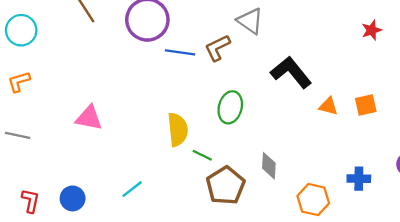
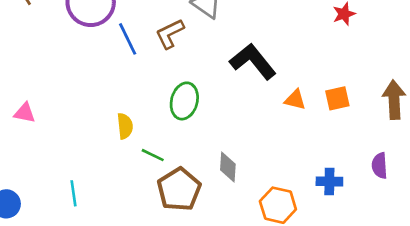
blue line: (180, 52) -> (128, 39), turned 56
pink triangle: (89, 118) -> (25, 113), size x0.7
yellow semicircle: (178, 130) -> (125, 126), size x0.7
cyan line: (132, 189) -> (74, 193), turned -60

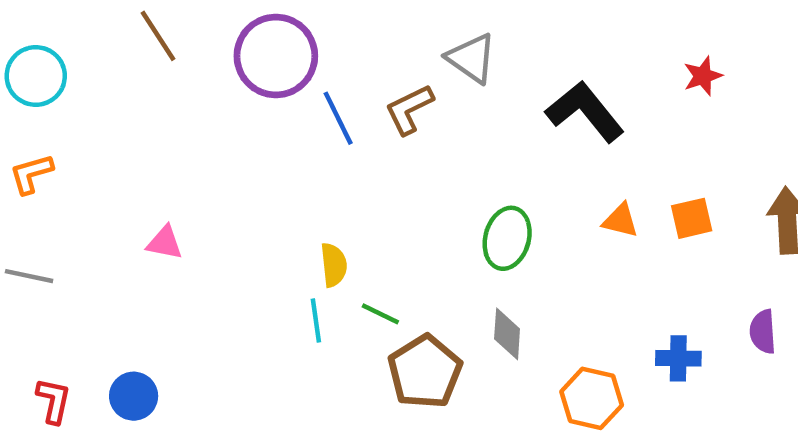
black L-shape: (253, 61) -> (585, 112), moved
green ellipse: (184, 101) -> (507, 238), moved
cyan line: (74, 193) -> (316, 321), moved

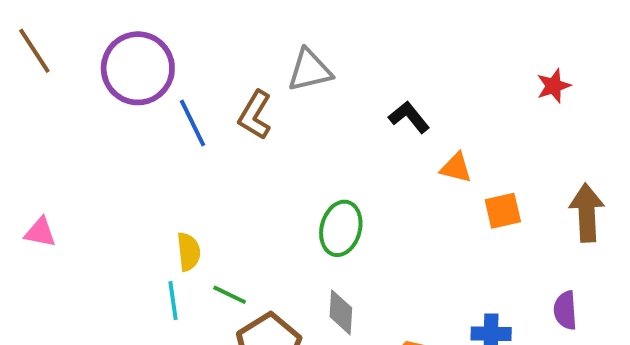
gray triangle: (472, 58) -> (310, 70), turned -48
red star: (703, 76) -> (554, 86), moved
brown L-shape: (409, 109) -> (255, 115), turned -33
black L-shape: (585, 112) -> (409, 117), size x0.6
orange triangle: (620, 220) -> (456, 168), moved

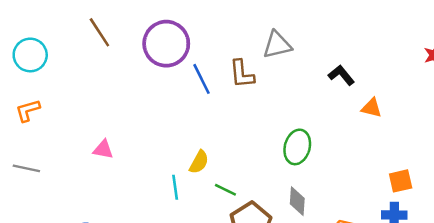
brown L-shape: (255, 115) -> (242, 74), turned -36
orange square: (503, 211) -> (401, 181), moved
yellow semicircle: (189, 252) -> (199, 162), turned 35
cyan line: (173, 301) -> (175, 187), moved

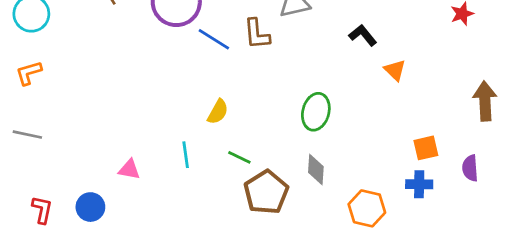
blue line: (202, 79) -> (214, 39), turned -32
orange triangle: (372, 108) -> (395, 70), turned 30
pink triangle: (103, 149) -> (129, 169), moved
yellow semicircle: (199, 162) -> (218, 112), moved

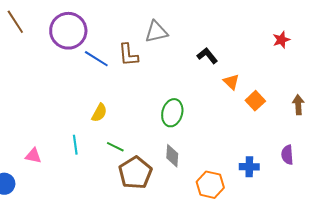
brown arrow: (485, 101) -> (298, 105), size x0.7
orange square: (426, 148) -> (255, 101), moved, turned -30

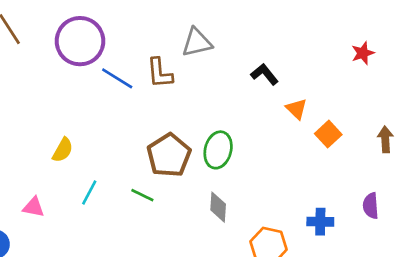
yellow semicircle: (99, 113) -> (63, 150), moved
cyan line: (75, 145) -> (89, 192), turned 36
brown pentagon: (135, 173) -> (169, 155), moved

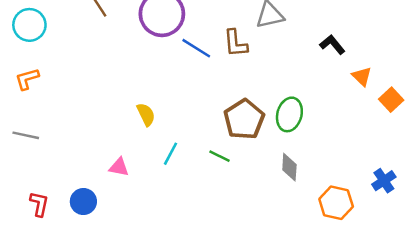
yellow semicircle: (63, 150) -> (146, 114), turned -55
blue cross: (320, 222) -> (384, 181), turned -35

